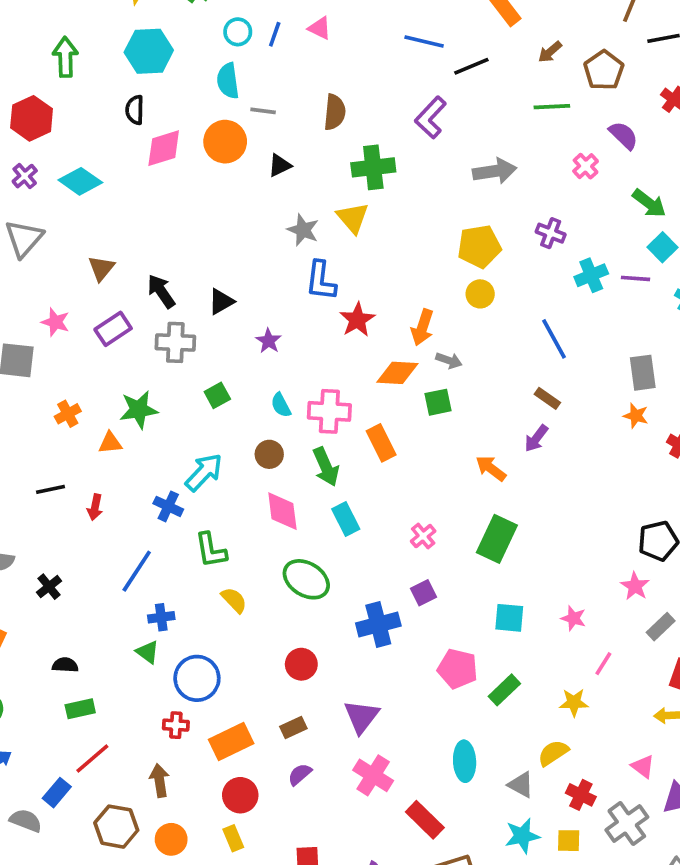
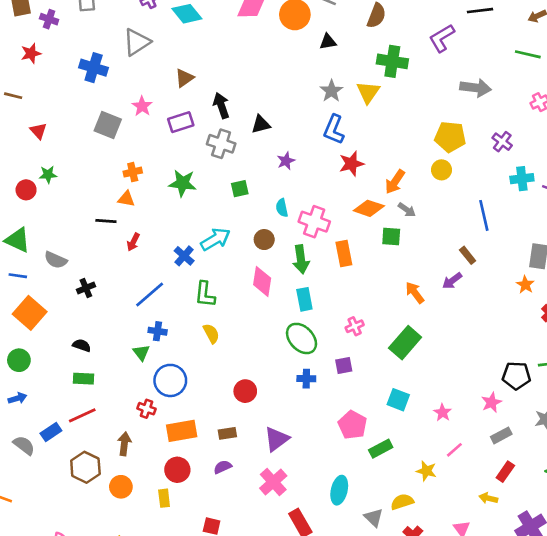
orange triangle: (110, 443) -> (126, 199), moved
green ellipse: (306, 579) -> (302, 338), moved
blue cross: (378, 625) -> (306, 379), size x0.6

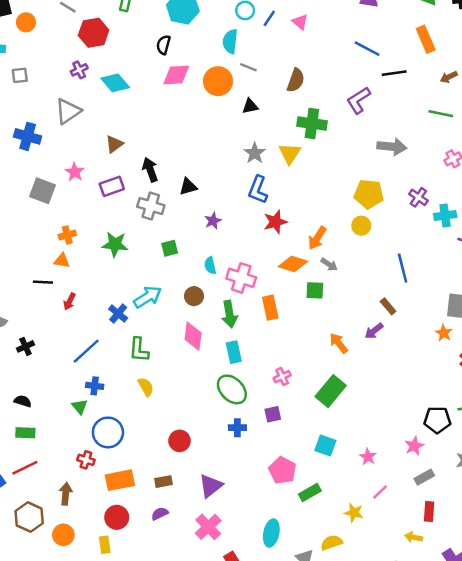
cyan cross: (522, 179) -> (445, 215), moved
red rectangle: (505, 472) -> (429, 511), turned -30

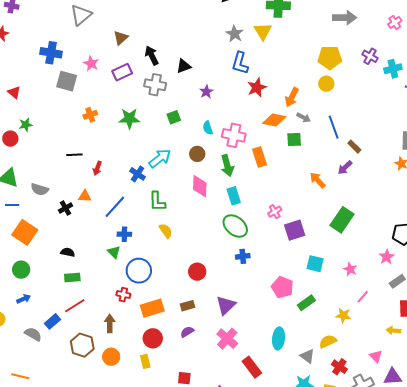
blue cross: (28, 136) -> (51, 53), moved
orange triangle: (62, 261) -> (85, 196), moved
blue line: (403, 268) -> (334, 127), moved
green rectangle: (331, 391) -> (342, 220), moved
purple square: (273, 414) -> (295, 230), moved, size x1.5

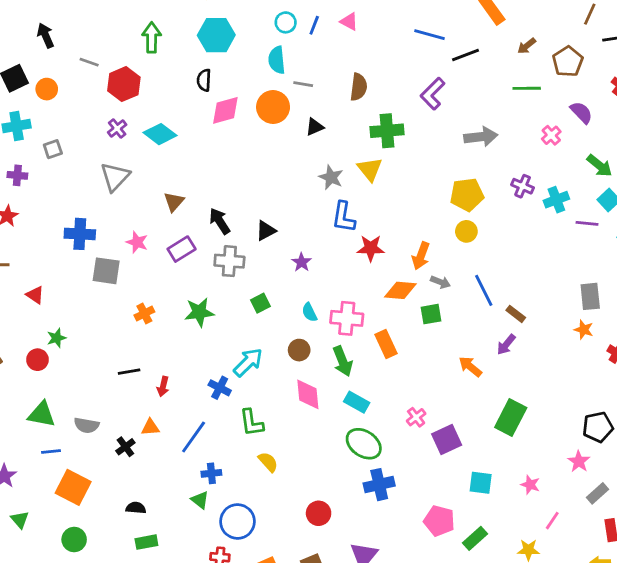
red star: (257, 88) -> (371, 248), turned 30
cyan rectangle: (234, 196) -> (357, 402), turned -36
blue cross: (243, 256) -> (379, 485), size x1.5

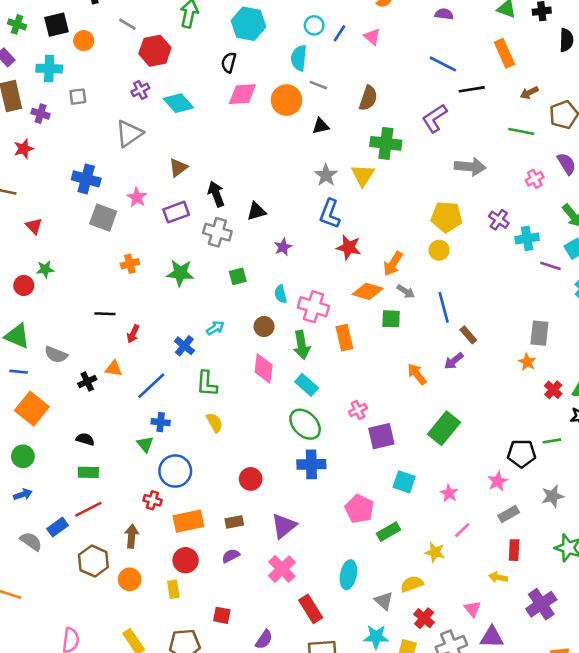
cyan arrow: (248, 362) -> (215, 328), size x0.6

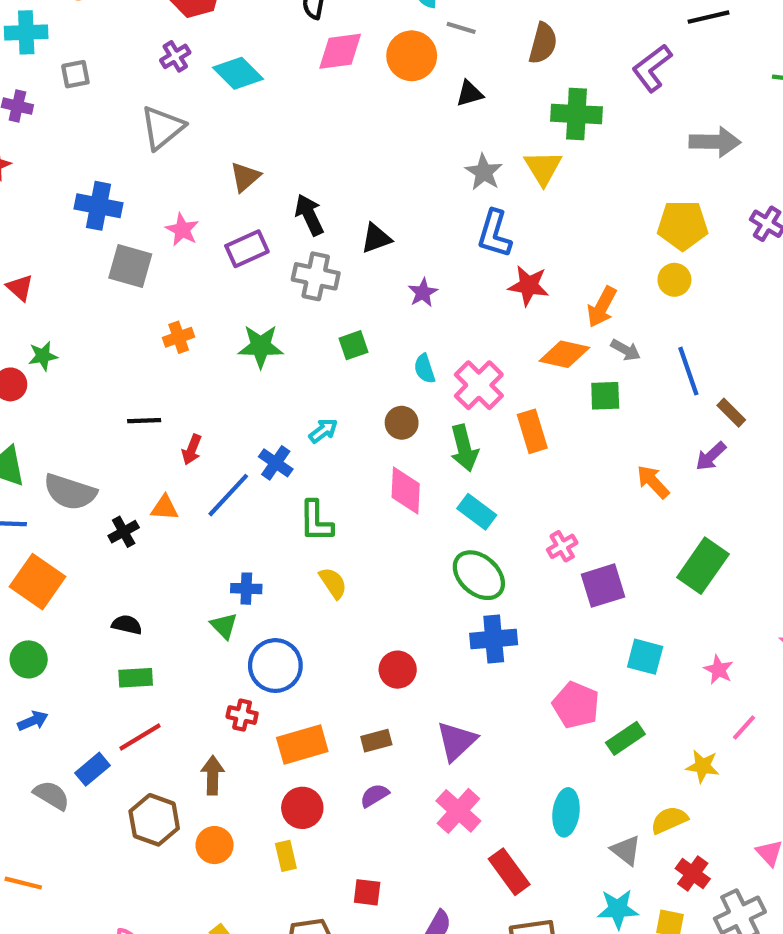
pink cross: (313, 307) -> (479, 385), turned 32
gray semicircle: (56, 355) -> (70, 492), size x1.4
blue line: (151, 386) -> (228, 495), moved

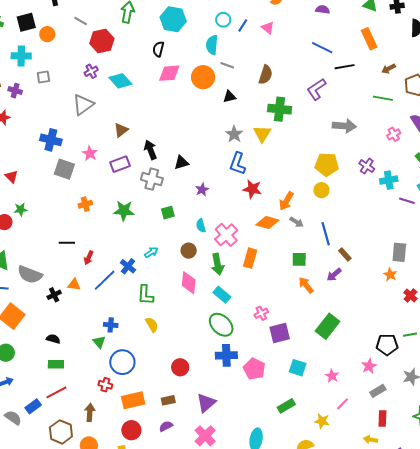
green square: (605, 396) -> (299, 259), moved
orange rectangle: (532, 431) -> (250, 258), turned 30
pink pentagon: (576, 705) -> (254, 369), moved

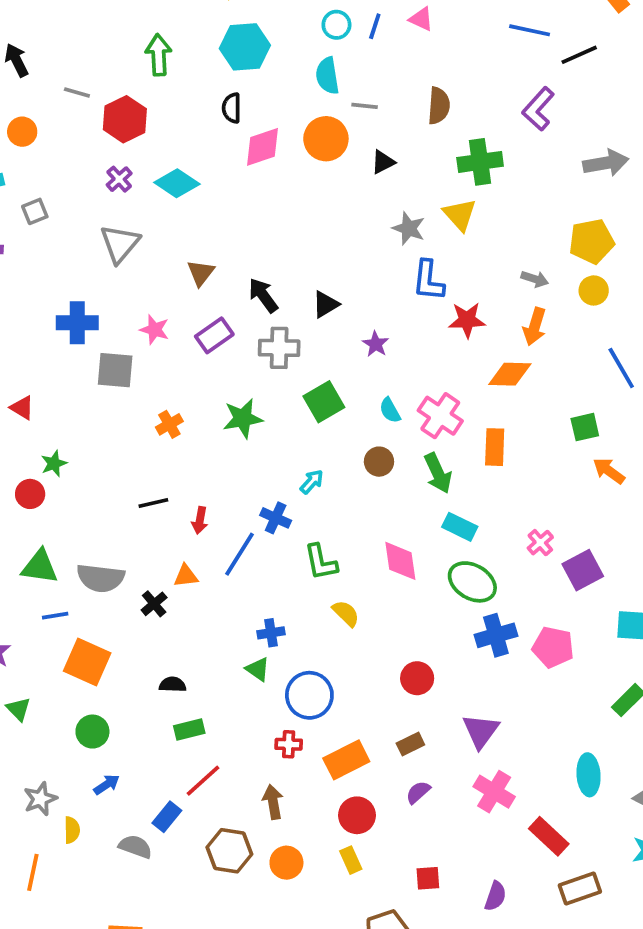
green square: (168, 213) -> (324, 402), size x1.5
gray arrow: (297, 222) -> (535, 279), moved
pink diamond: (189, 283) -> (400, 561), moved

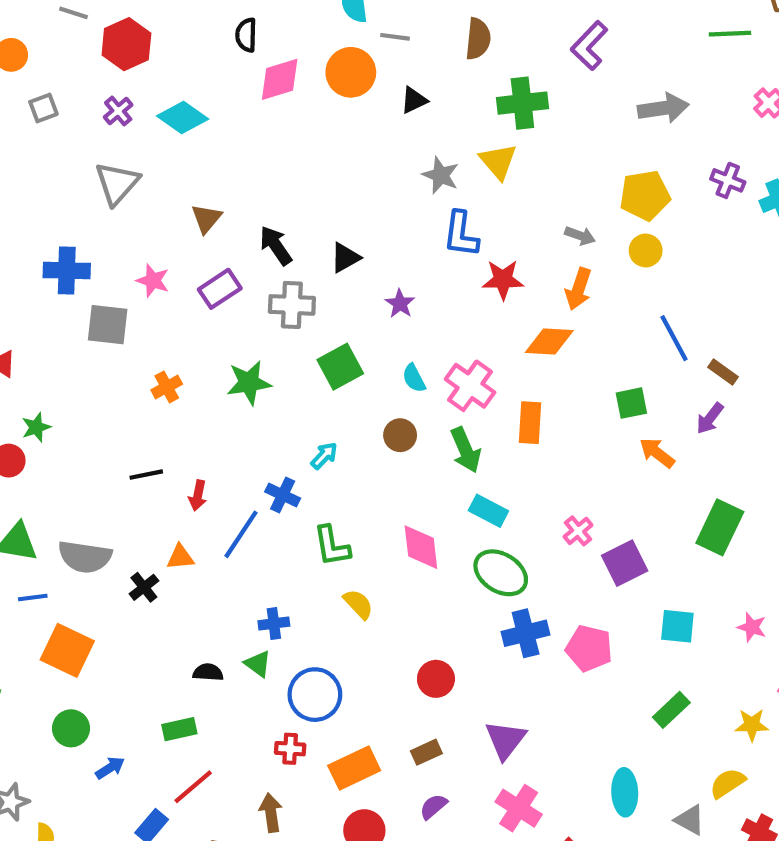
gray square: (35, 211) -> (43, 108), moved
black semicircle: (173, 685) -> (208, 672), moved
blue arrow: (107, 785) -> (110, 768), moved

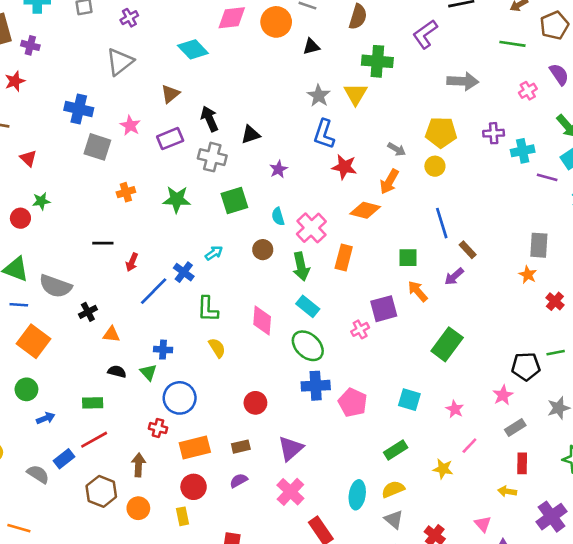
cyan diamond: (183, 117) -> (193, 49), moved
purple cross: (728, 180) -> (494, 133), turned -36
orange triangle: (180, 557) -> (111, 334), moved
purple square: (625, 563) -> (384, 309), moved
yellow semicircle: (728, 783) -> (393, 489), moved

